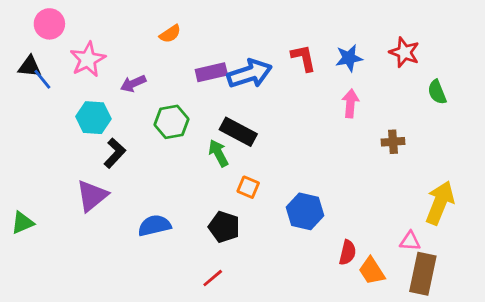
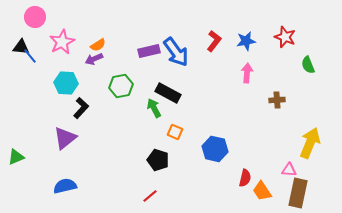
orange semicircle: (170, 34) -> (98, 45), moved
red L-shape: (304, 58) -> (214, 41), turned 50
blue arrow: (250, 74) -> (176, 52), turned 72
blue semicircle: (154, 226) -> (65, 186), moved

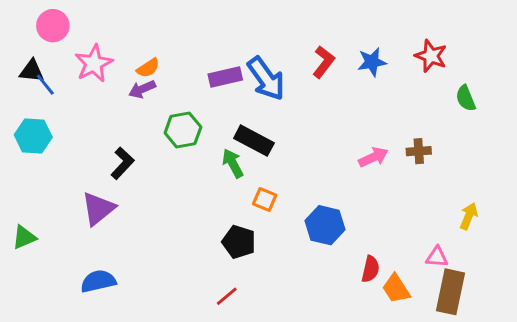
pink arrow: (247, 73) -> (373, 157), moved, turned 60
cyan hexagon: (66, 83) -> (33, 136), moved
yellow arrow: (310, 143) -> (469, 216), size x0.6

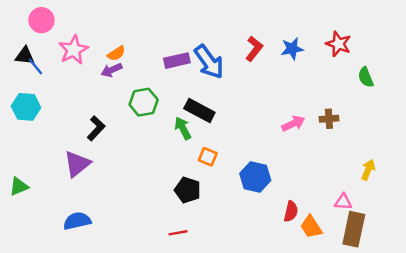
red line: (227, 296) -> (178, 233), turned 30

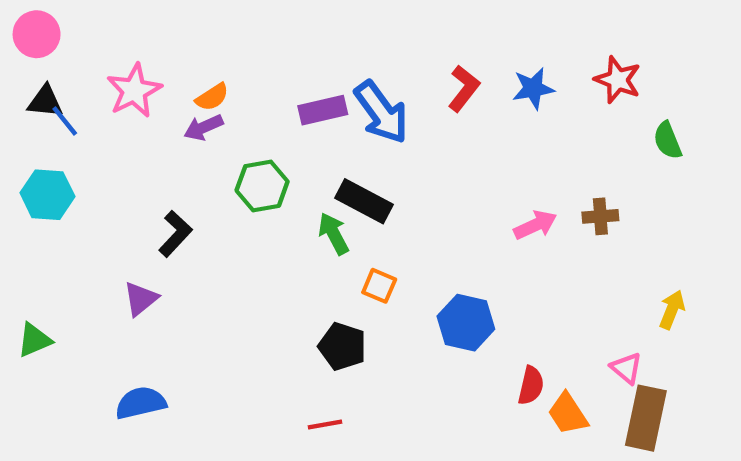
pink circle: (41, 20) -> (37, 34), moved
purple triangle: (77, 164) -> (141, 299), size x0.7
pink triangle: (343, 202) -> (626, 368), turned 36

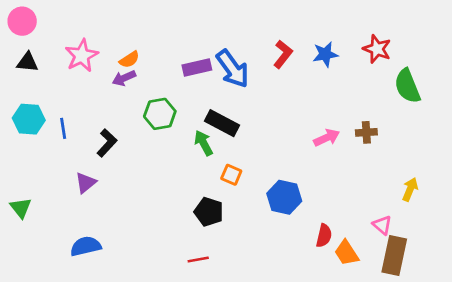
blue line: (65, 121) -> (63, 128), moved, turned 30
green semicircle: (668, 140) -> (407, 86), size x1.5
green triangle: (34, 340) -> (21, 208), turned -45

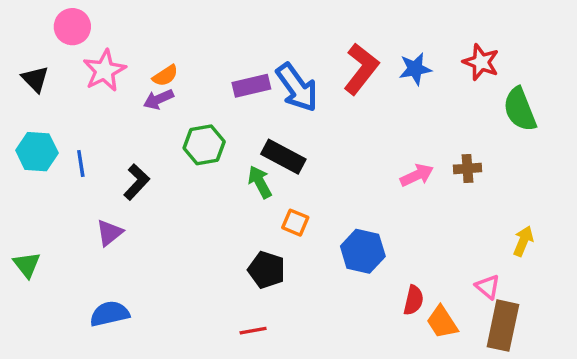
pink circle: (22, 21) -> (72, 27), moved
red L-shape: (283, 54) -> (361, 69), size x1.4
black triangle: (27, 62) -> (35, 79), turned 40

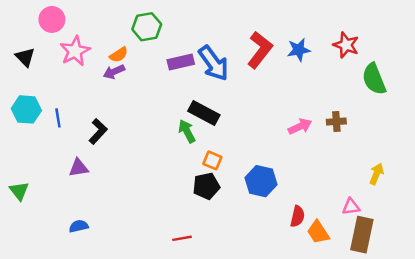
green hexagon: (204, 145) -> (147, 27), moved
purple triangle: (110, 233) -> (79, 168), turned 30
black pentagon: (267, 270) -> (206, 186), moved, turned -30
pink triangle: (488, 287) -> (351, 207), turned -48
blue semicircle: (110, 314) -> (79, 226), size x0.7

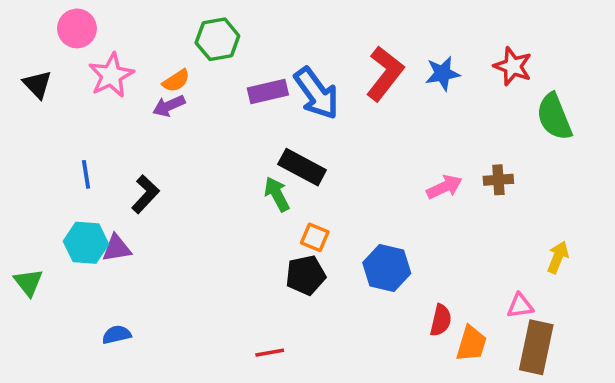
cyan hexagon: (26, 109) -> (86, 243), moved
orange trapezoid: (318, 232) -> (471, 344), turned -130

